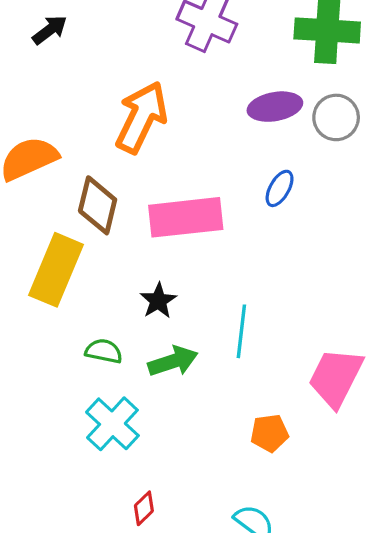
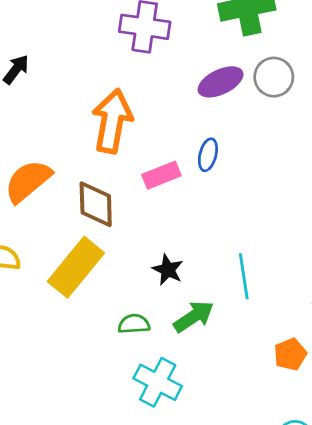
blue ellipse: (280, 188) -> (208, 155), moved
pink rectangle: (186, 217) -> (161, 175), moved, size x0.6
yellow rectangle: (56, 270) -> (76, 267), turned 32

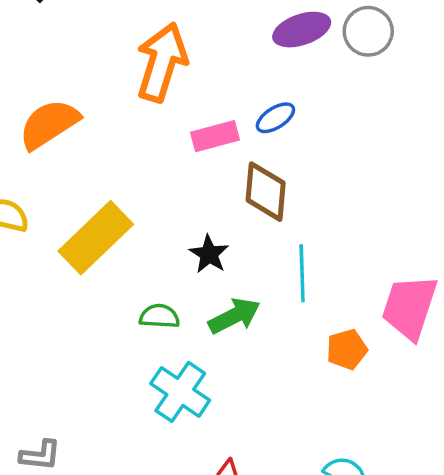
blue ellipse: (208, 155) -> (275, 118), turned 36
brown diamond: (96, 204) -> (266, 192), moved
orange pentagon: (290, 354) -> (347, 349), moved

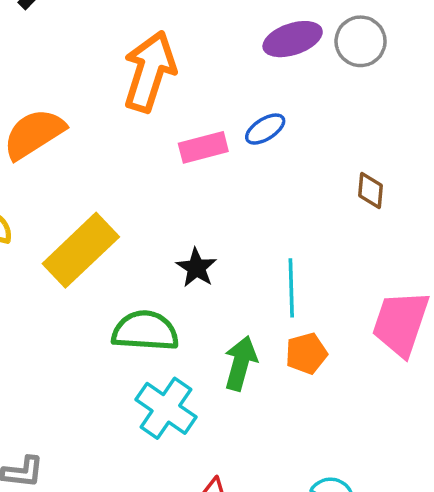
brown diamond: (266, 192) -> (371, 191), moved, size x0.6
green semicircle: (159, 316) -> (145, 331), size x1.6
green arrow: (234, 316) -> (241, 363), moved, turned -48
orange pentagon: (347, 349) -> (306, 353), moved

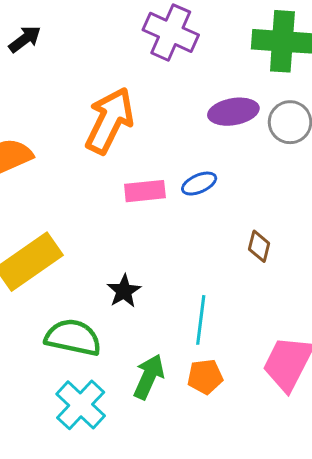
brown diamond: (371, 191) -> (259, 246), moved

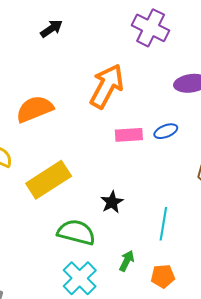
green arrow: (149, 377) -> (127, 261), size x0.7
orange pentagon: (205, 377) -> (163, 276), moved

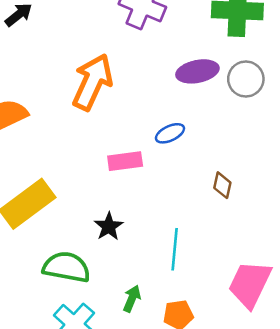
pink rectangle: (129, 135) -> (125, 161), moved

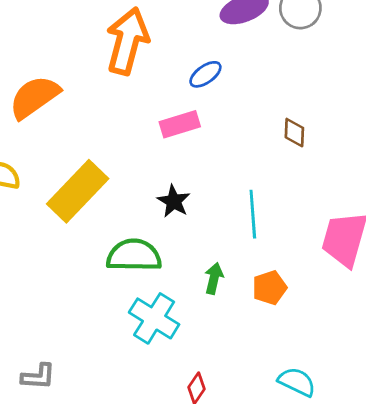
blue ellipse: (170, 133) -> (205, 74), moved

